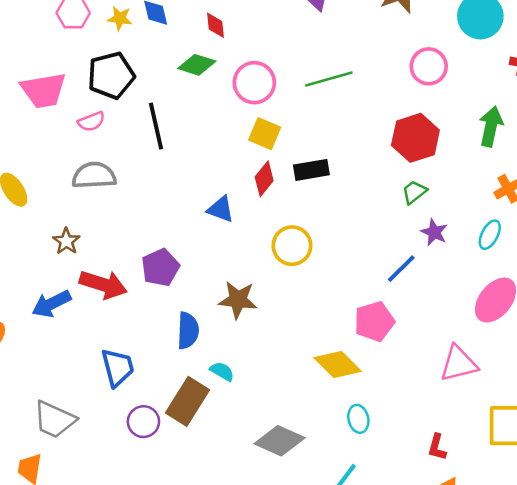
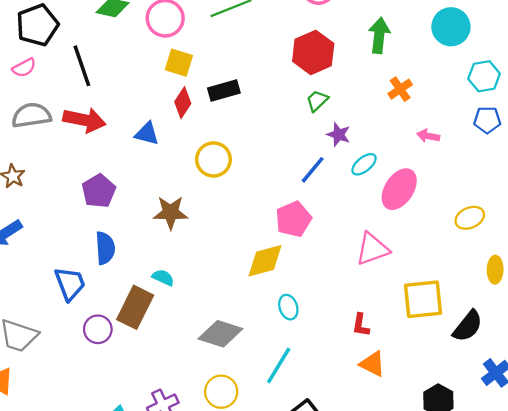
cyan ellipse: (490, 235) -> (364, 164), moved, turned 30
red arrow: (103, 284) -> (84, 120), moved
blue semicircle: (188, 331) -> (105, 248), moved
yellow diamond: (338, 364) -> (265, 261), turned -54

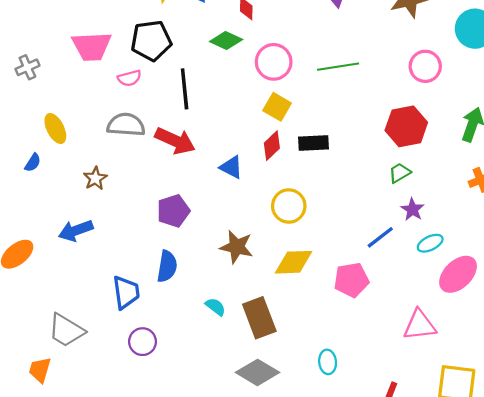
yellow diamond: (265, 261) -> (294, 262), moved
brown rectangle: (135, 307) -> (259, 318), moved, turned -60

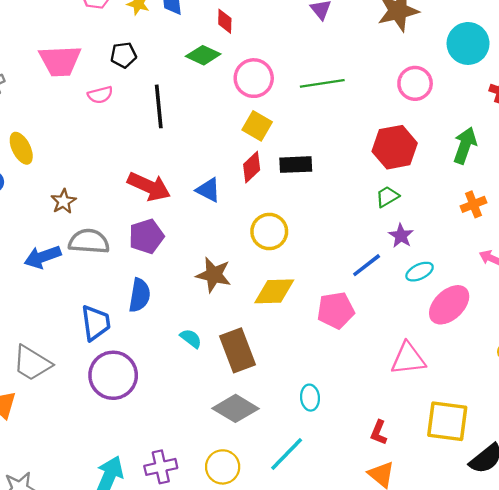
black pentagon: (151, 41) -> (123, 55), size x0.6
gray semicircle: (126, 125) -> (89, 241), moved
red arrow: (175, 141) -> (149, 187), moved
purple circle: (142, 342) -> (113, 375), size x1.6

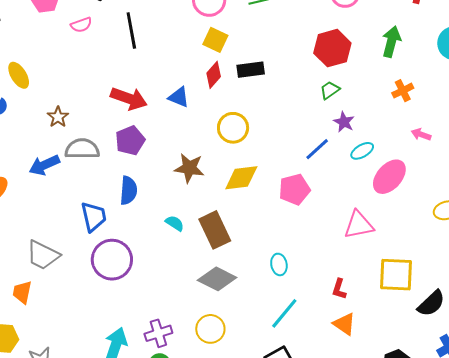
cyan line: (287, 454) -> (284, 313), moved

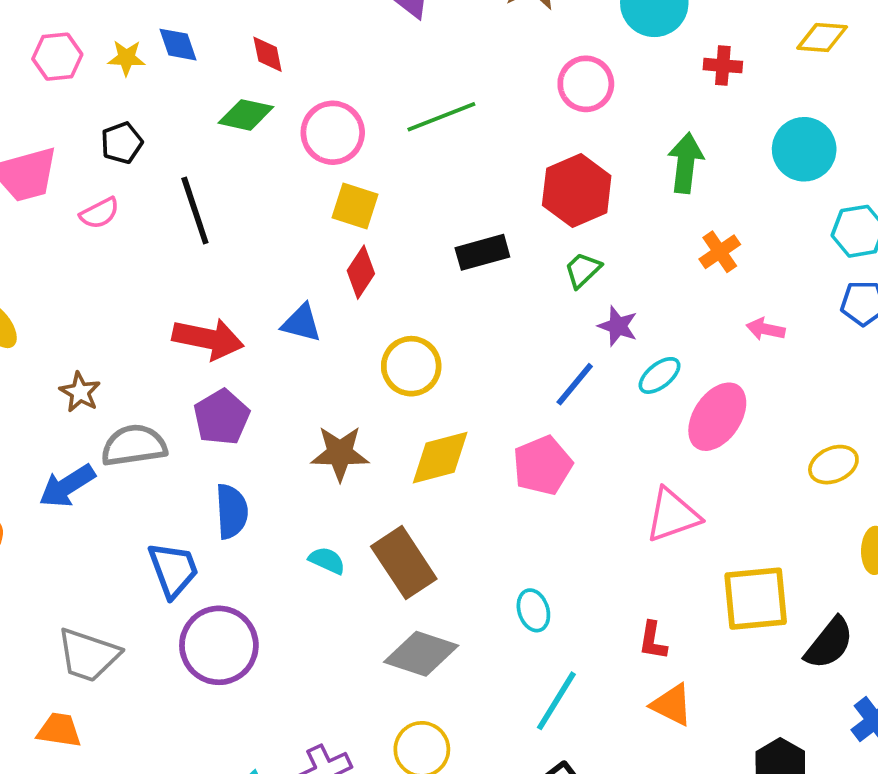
black rectangle: (251, 70) -> (482, 252), moved
orange trapezoid: (22, 292) -> (59, 730), turned 95

